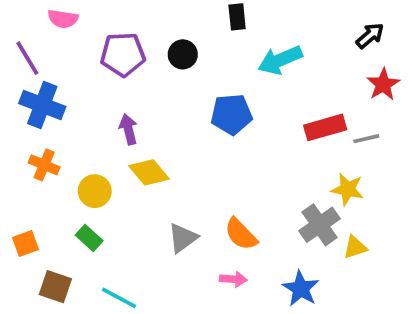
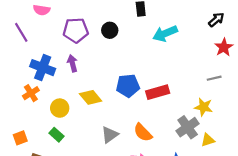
blue cross: (42, 105) -> (43, 68), moved
blue pentagon: (231, 114) -> (128, 86), moved
red rectangle: (325, 127) -> (158, 92), moved
purple arrow: (128, 129) -> (72, 63), moved
orange cross: (44, 165) -> (31, 93), turned 35

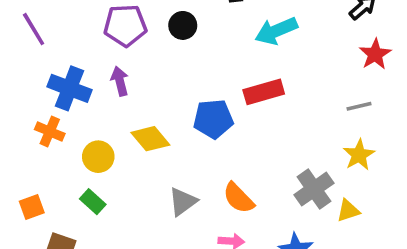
red rectangle: (158, 92) -> (264, 92), moved
orange cross: (31, 93) -> (50, 131), turned -35
yellow star: (204, 107) -> (359, 155), moved, turned 30

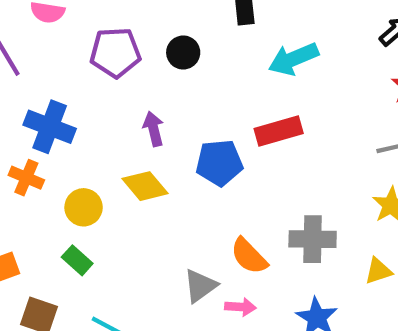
purple arrow: (120, 81) -> (154, 129), moved
gray cross: (314, 189) -> (313, 239), moved, turned 36
gray triangle: (183, 202) -> (200, 286), moved

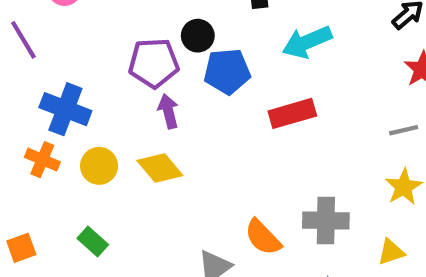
purple pentagon: (115, 53) -> (154, 63), moved
blue pentagon: (219, 163) -> (227, 71), moved
yellow circle: (84, 207) -> (99, 166), moved

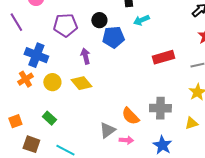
cyan arrow: (307, 42) -> (141, 20), moved, size x0.7
purple pentagon: (154, 63) -> (65, 25), moved
red rectangle: (292, 113) -> (163, 57), moved
orange cross: (42, 160) -> (25, 79), turned 35

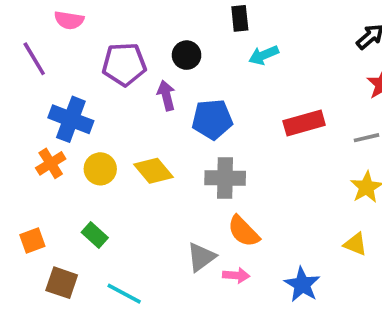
blue pentagon: (113, 37) -> (212, 119), moved
purple arrow: (85, 56) -> (166, 95), moved
gray cross: (160, 108) -> (225, 178), moved
yellow triangle: (191, 123) -> (355, 244), turned 40

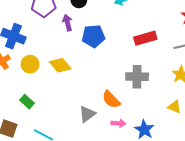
gray cross: (225, 178) -> (137, 77), moved
pink arrow: (236, 275) -> (118, 123), moved

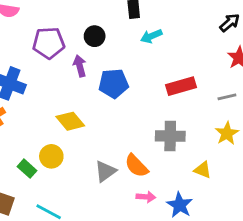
yellow circle: (30, 64) -> (51, 156), moved
yellow triangle: (174, 107) -> (203, 170), moved
gray triangle: (87, 114) -> (105, 171), moved

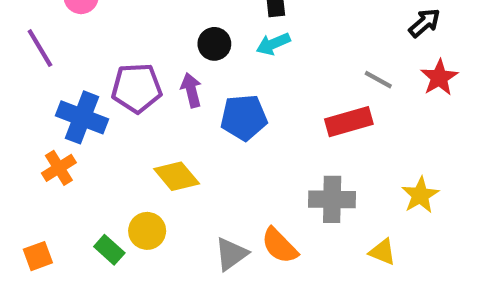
cyan arrow: (151, 36) -> (273, 44), moved
purple pentagon: (49, 43) -> (137, 88), moved
gray line: (227, 97) -> (378, 80), moved, turned 42

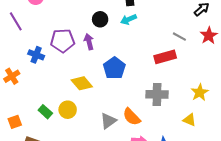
blue cross: (82, 117) -> (36, 55), size x0.7
blue pentagon: (244, 117) -> (114, 68), moved, turned -30
orange cross: (59, 168) -> (12, 76), moved
green rectangle: (109, 250) -> (45, 112), moved
yellow triangle: (382, 252) -> (189, 120), moved

